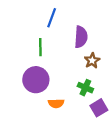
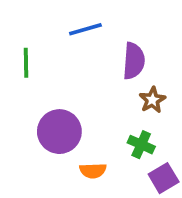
blue line: (52, 18) -> (85, 29), turned 54
green line: (40, 47) -> (26, 63), moved

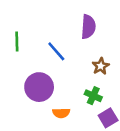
blue line: (85, 29) -> (56, 51), moved, turned 65
purple semicircle: (134, 61) -> (88, 27), moved

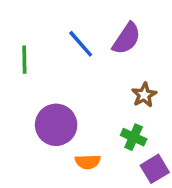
purple semicircle: (88, 27) -> (127, 39), turned 30
blue line: (56, 51) -> (81, 44), moved

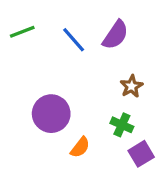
green line: (24, 60) -> (22, 32), moved, turned 70
orange semicircle: (88, 162) -> (80, 147), turned -50

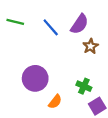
green line: (22, 32) -> (15, 22), turned 35
brown star: (132, 86) -> (91, 46), moved

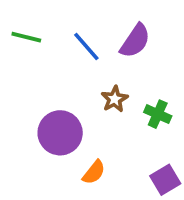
brown star: (91, 46) -> (115, 99), moved
green cross: (84, 86) -> (158, 114), moved

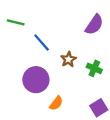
purple semicircle: (135, 41) -> (94, 25), moved
blue line: (86, 46) -> (42, 43), moved

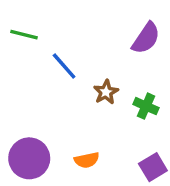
purple circle: (36, 80) -> (29, 158), moved
orange semicircle: (56, 103) -> (87, 160), turned 40

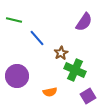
green cross: (146, 106) -> (75, 70), moved, size x1.5
purple circle: (29, 158) -> (17, 76), moved

